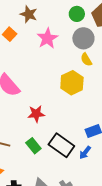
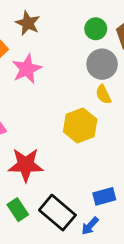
pink star: (47, 38) -> (27, 69), moved
red star: (36, 114) -> (26, 165), size x1.4

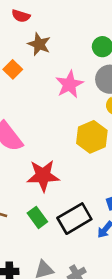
pink star: (27, 69) -> (69, 84), moved
black rectangle: (57, 213) -> (74, 219), turned -68

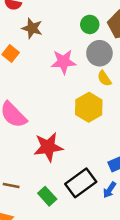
pink star: (69, 84) -> (63, 62), turned 30
green rectangle: (37, 217) -> (47, 196), moved

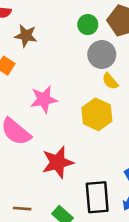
pink star: (63, 62) -> (44, 99), moved
black rectangle: (81, 183) -> (97, 197), turned -52

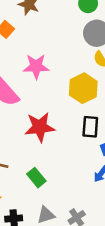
black rectangle: (97, 197) -> (90, 127), moved, size x0.7

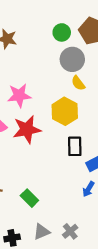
red star: (40, 127) -> (27, 129), moved

